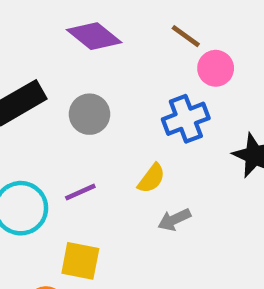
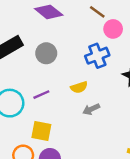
yellow semicircle: (151, 178) -> (79, 87), turned 35

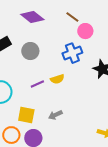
purple line: (41, 95) -> (37, 84), moved
gray arrow: (91, 109) -> (55, 115), moved

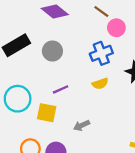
yellow semicircle: (57, 79) -> (100, 84), moved
yellow square: (26, 115) -> (47, 113), moved

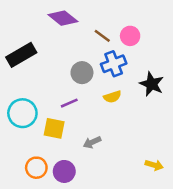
brown line: (101, 11) -> (102, 36), moved
gray circle: (52, 51) -> (82, 73), moved

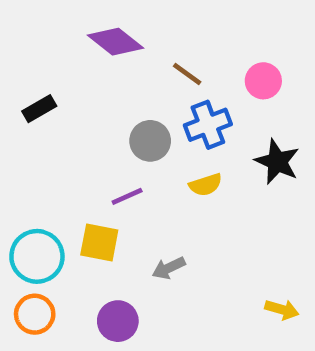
pink circle: (130, 36) -> (263, 81), moved
black rectangle: (21, 55) -> (39, 109), size x0.6
cyan circle: (22, 113) -> (37, 256), moved
orange circle: (36, 168) -> (35, 314), moved

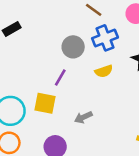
purple line: (127, 196) -> (60, 78), turned -36

